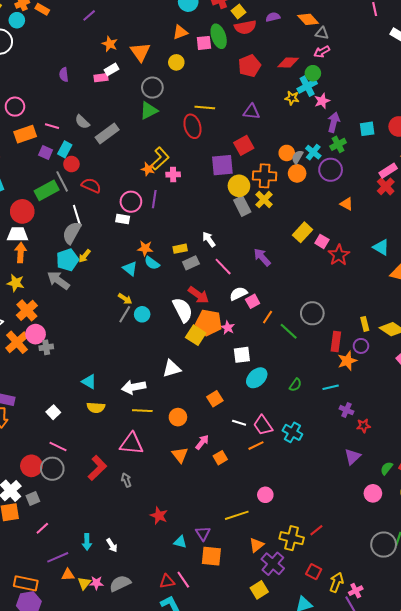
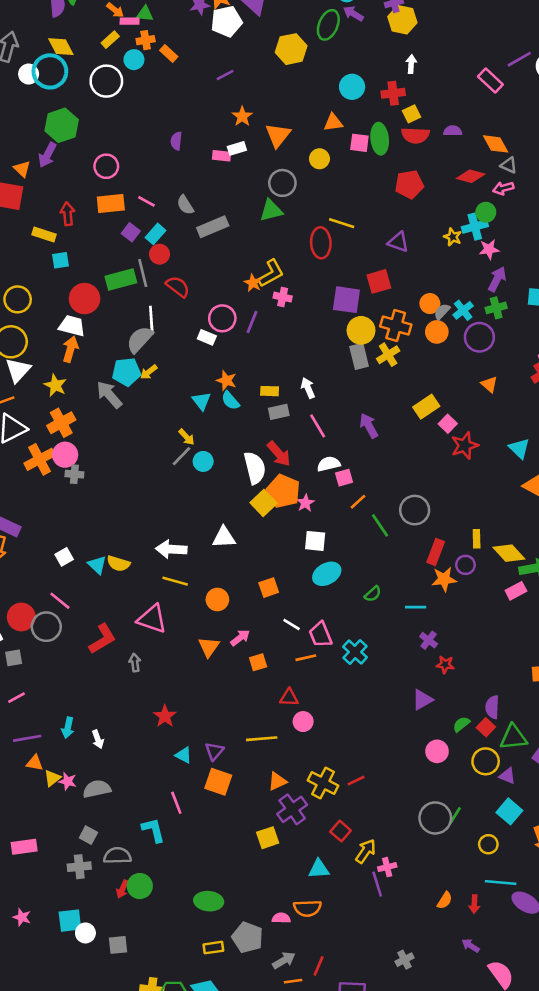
red diamond: (288, 63) -> (471, 176), moved
cyan triangle: (89, 382) -> (97, 565), moved
red triangle: (167, 581) -> (289, 698), moved

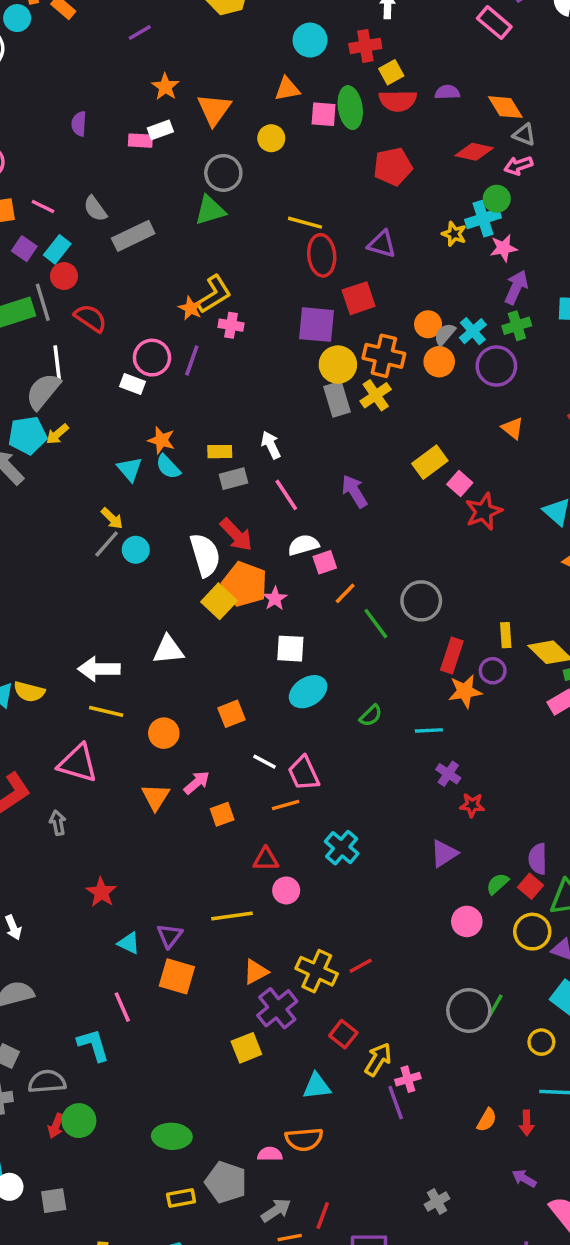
red ellipse: (321, 243) -> (322, 255), moved
cyan cross: (355, 652) -> (342, 848), moved

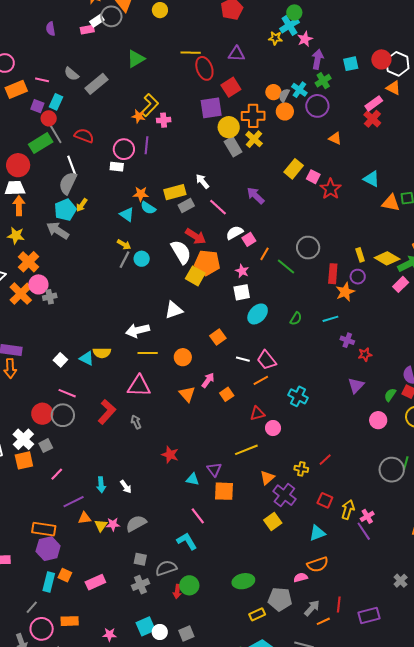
gray circle: (223, 173) -> (111, 16), moved
red circle: (64, 276) -> (49, 118), moved
yellow rectangle: (220, 452) -> (175, 192), size x1.5
pink star: (275, 599) -> (242, 271), moved
yellow cross: (317, 971) -> (301, 469), size x0.6

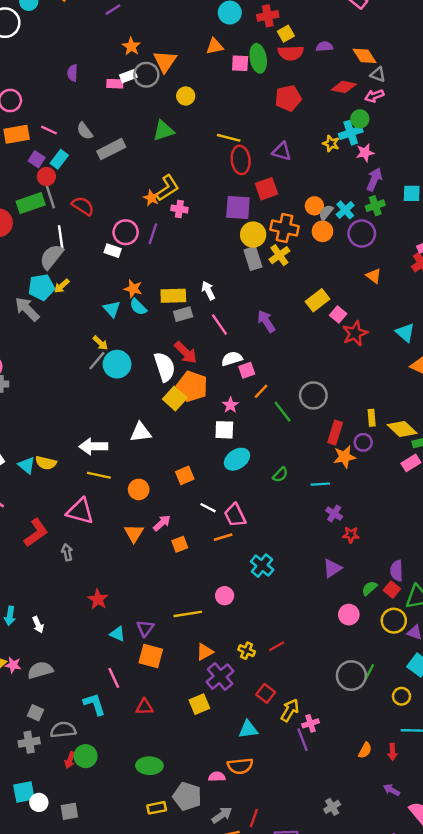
yellow circle: (160, 10) -> (186, 96), moved
cyan circle: (142, 259) -> (117, 364), size x1.5
red triangle: (257, 413) -> (144, 707), moved

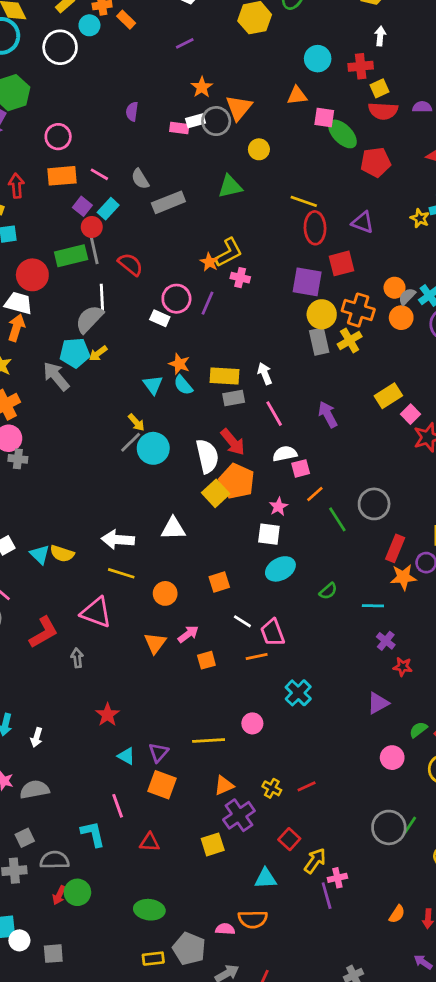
green ellipse: (258, 58) -> (342, 134), moved, turned -40
white arrow: (38, 625) -> (37, 737), turned 35
gray square: (35, 713) -> (25, 838), turned 35

